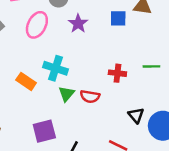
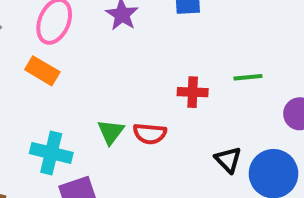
cyan cross: (56, 68) -> (51, 153), moved
orange rectangle: (26, 81) -> (42, 71), moved

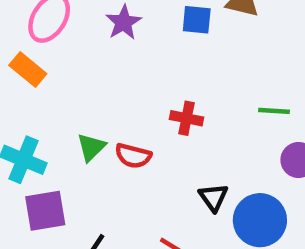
green line: (248, 77) -> (274, 111), moved

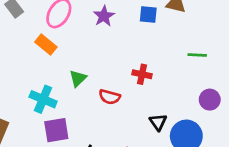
green line: (274, 111) -> (197, 55), moved
green triangle: (91, 147) -> (78, 78), moved

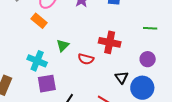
red cross: (142, 74) -> (110, 42), size x1.5
purple circle: (210, 100) -> (148, 59), moved

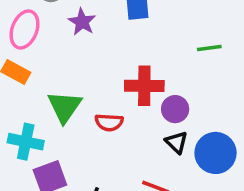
green triangle: (63, 45) -> (65, 107), size x1.5
purple circle: (148, 59) -> (175, 109), moved

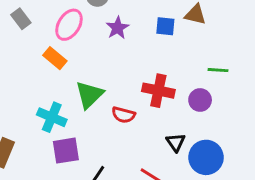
purple circle: (175, 109) -> (200, 100), moved

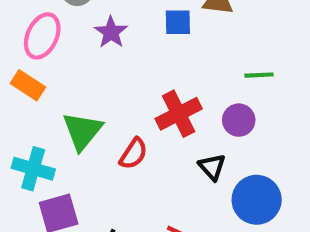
red cross: (158, 91) -> (179, 114), turned -32
red semicircle: (123, 115) -> (134, 154), turned -65
black triangle: (176, 142) -> (212, 167), moved

